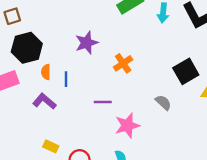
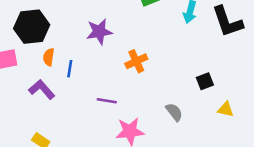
black square: (186, 71) -> (205, 81), size x0.6

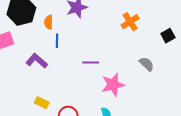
orange semicircle: (49, 57) -> (49, 22), moved
orange cross: (136, 61) -> (130, 22), moved

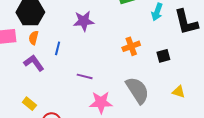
orange semicircle: (49, 22) -> (34, 38), moved
black square: (168, 36) -> (163, 56), moved
gray semicircle: (147, 64) -> (137, 90), size x1.8

